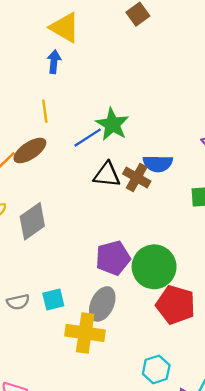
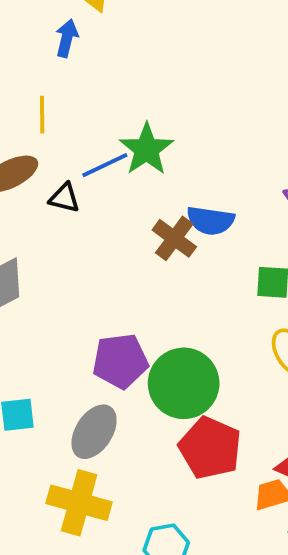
black triangle: (107, 175) -> (64, 198), moved, size x0.7
yellow cross: (85, 333) -> (79, 503), moved

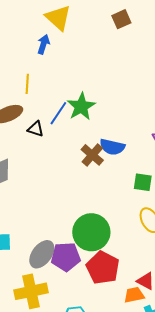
blue line: (105, 165) -> (58, 113), turned -35
purple pentagon: (120, 361) -> (66, 257), moved
yellow cross: (79, 503) -> (31, 291), turned -32

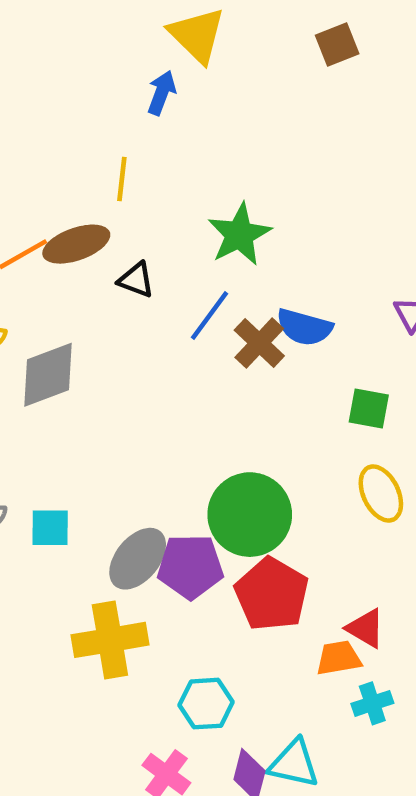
blue line: (58, 113) -> (209, 315), moved

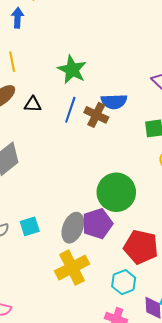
red pentagon: (272, 594) -> (141, 247), moved

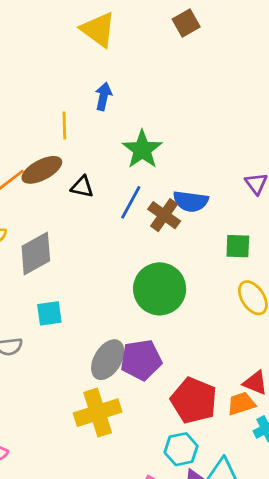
blue arrow: (18, 18) -> (103, 96), moved
green circle: (116, 192) -> (160, 289), moved
cyan square: (30, 226) -> (49, 313), moved
cyan hexagon: (124, 282) -> (181, 449), moved

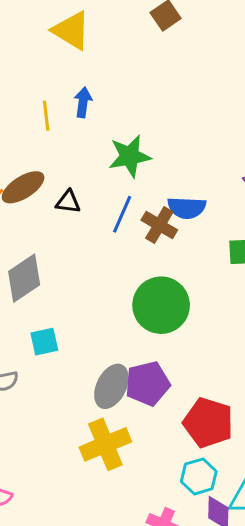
yellow line: (64, 125) -> (46, 116), moved
green star: (142, 150) -> (130, 156), turned 30

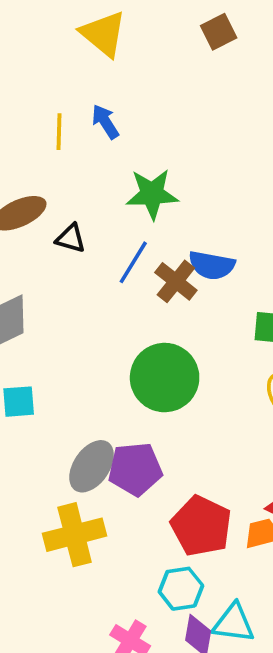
blue arrow: (83, 102) -> (105, 122), turned -48

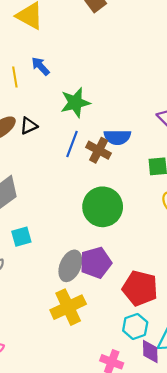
black triangle: (71, 238) -> (29, 126), moved, turned -30

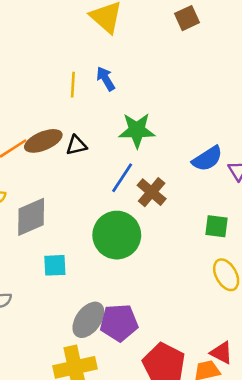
blue semicircle: (117, 137) -> (207, 159), moved, turned -45
green circle: (103, 207) -> (117, 235), moved
cyan square: (21, 237) -> (55, 265), moved

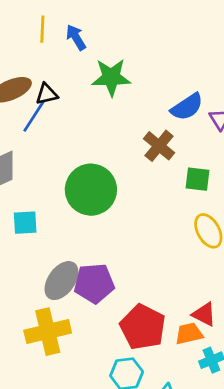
blue arrow: (106, 79) -> (76, 37), moved
blue line: (122, 178) -> (34, 116), moved
brown cross: (152, 192) -> (159, 146), moved

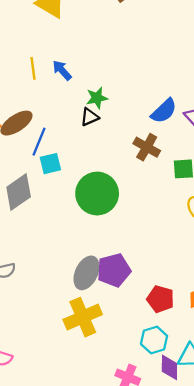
green star: (111, 77) -> (97, 98), size x0.7
black triangle: (47, 94) -> (90, 117), moved
cyan square: (25, 223) -> (50, 164), moved
red pentagon: (143, 327) -> (160, 299), size x0.7

